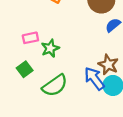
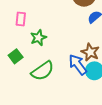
pink rectangle: (30, 38) -> (21, 19), moved, turned -72

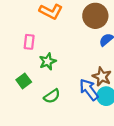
green semicircle: (43, 71) -> (52, 96), size x0.7

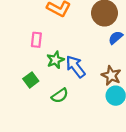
blue arrow: (89, 90) -> (75, 67), moved

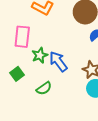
pink rectangle: (36, 40) -> (22, 37), size x1.5

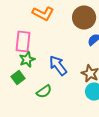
green star: (40, 55) -> (27, 60), moved

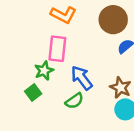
pink rectangle: (23, 42) -> (57, 49), moved
green semicircle: (44, 92) -> (74, 101), moved

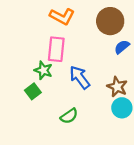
green star: (44, 71) -> (43, 70), turned -30
green semicircle: (74, 101) -> (69, 116), moved

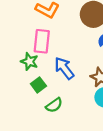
green square: (33, 91) -> (38, 85), moved

